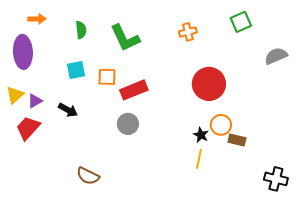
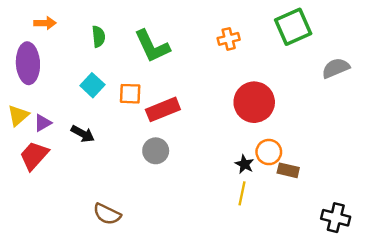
green square: (241, 22) -> (293, 27), size x1.4
cyan square: (76, 70) -> (92, 85), turned -36

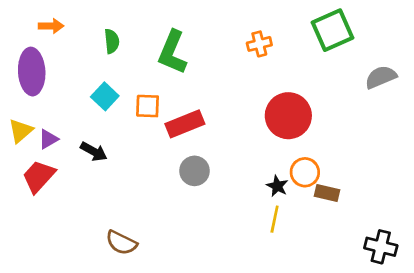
green L-shape: (152, 46) -> (172, 52), turned 48
gray circle: (156, 151) -> (194, 171), moved

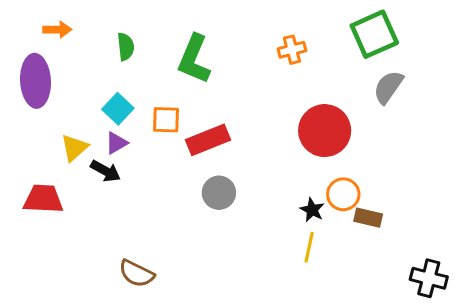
gray semicircle: (381, 77) -> (388, 87), moved, turned -32
yellow triangle: (21, 131) -> (74, 148), moved
purple triangle: (48, 139) -> (116, 143), moved
red trapezoid: (39, 176) -> (43, 199), turned 51

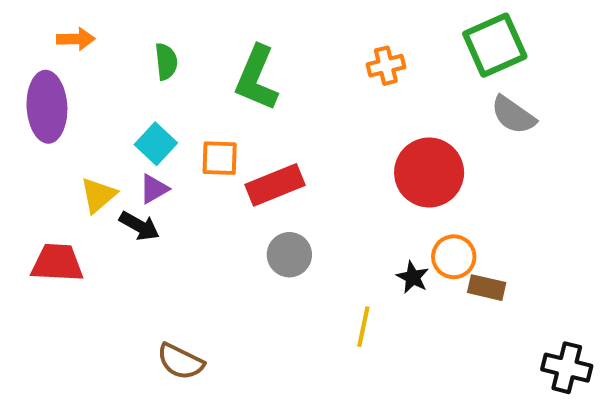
gray semicircle: (388, 87) -> (513, 115), turned -90
yellow line: (309, 247) -> (363, 327), moved

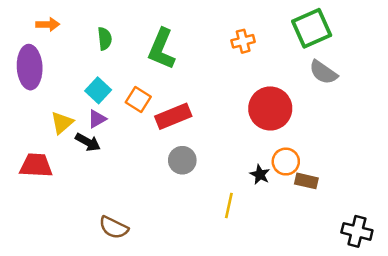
orange square: (220, 158) -> (138, 99), turned 30

